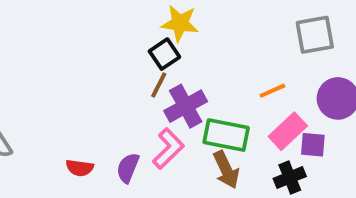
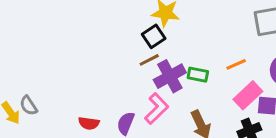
brown line: (159, 85) -> (149, 60), turned 36
green rectangle: (226, 135) -> (198, 75), moved, size x0.6

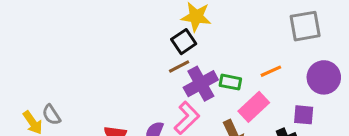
pink rectangle: (248, 95) -> (254, 107), moved

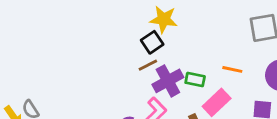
orange line: (271, 71) -> (232, 69), turned 36

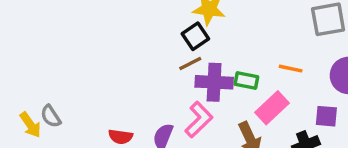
purple cross: (168, 81) -> (214, 82), turned 32

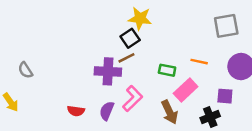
purple cross: (214, 82) -> (108, 71), moved
gray semicircle: (51, 116) -> (25, 70), moved

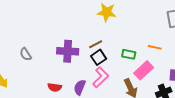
black square: (130, 38) -> (99, 57), moved
gray semicircle: (25, 70) -> (26, 54), moved
purple cross: (108, 71) -> (68, 51), moved

